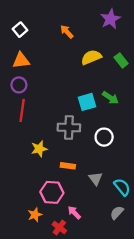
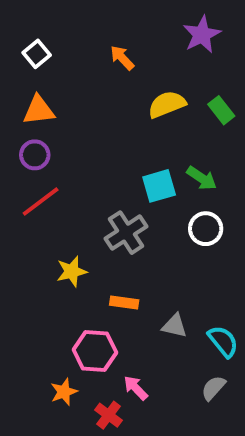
red line: (22, 110) -> (41, 201), turned 45
gray cross: (69, 127) -> (126, 233), turned -35
white circle: (104, 137) -> (206, 229), moved
gray triangle: (96, 179) -> (175, 326), turned -40

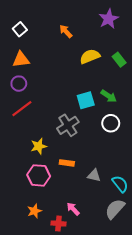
pink hexagon: (95, 351) -> (39, 175), moved
gray semicircle: (213, 388) -> (115, 209), size x1.5
red cross: (109, 415) -> (58, 224), turned -32

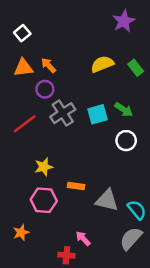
orange arrow: (66, 31) -> (49, 65), moved
purple circle: (19, 84) -> (45, 89), moved
gray cross: (68, 125) -> (63, 113), moved
gray triangle: (94, 175) -> (107, 200), size x1.5
orange star: (34, 211) -> (21, 233), moved

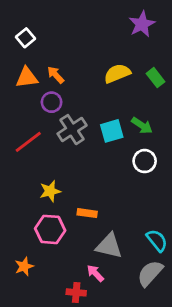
gray triangle: (107, 200) -> (109, 246), moved

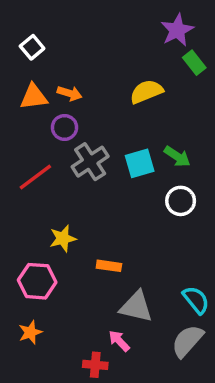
orange arrow: (56, 75) -> (70, 93), turned 150
green rectangle: (156, 78) -> (194, 63), moved
pink hexagon: (50, 229) -> (37, 281), moved

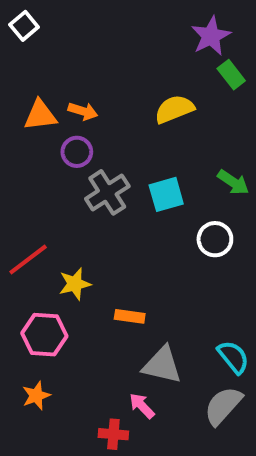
white square: (32, 47) -> (24, 26), moved
green arrow: (177, 156) -> (233, 182), moved
red line: (35, 177) -> (28, 259), moved

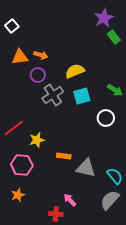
white square: (24, 26) -> (12, 26), moved
yellow semicircle: (174, 109) -> (75, 71), moved
gray triangle: (162, 365) -> (86, 168), moved

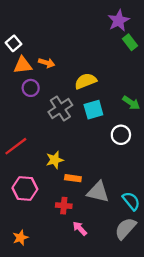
white square: (12, 26) -> (14, 43), moved
purple circle: (38, 75) -> (31, 88), moved
yellow star: (37, 140) -> (55, 160), moved
orange star: (18, 195) -> (20, 238), moved
red cross: (56, 214) -> (64, 206), moved

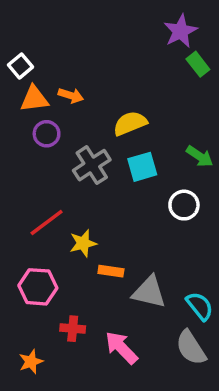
red line: (16, 146) -> (47, 222), moved
red cross: (64, 206) -> (73, 329), moved
pink arrow: (80, 228) -> (121, 348), size x1.5
gray semicircle: (125, 228) -> (191, 348), turned -75

